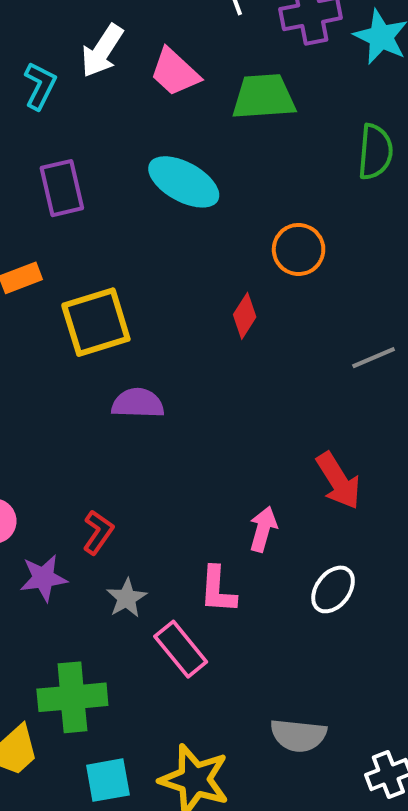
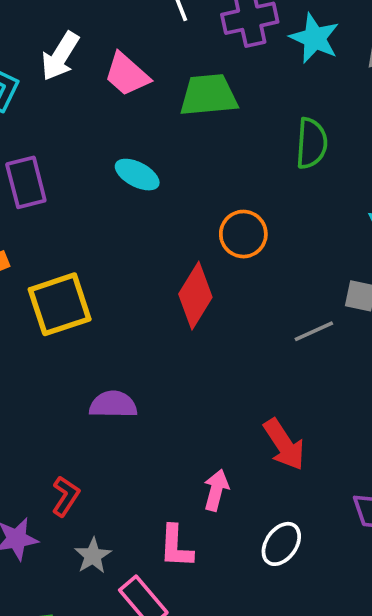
cyan ellipse: (184, 182) -> (137, 175), size x0.7
red diamond: (245, 316) -> (195, 296), size x1.6
purple semicircle: (138, 403) -> (113, 404), moved

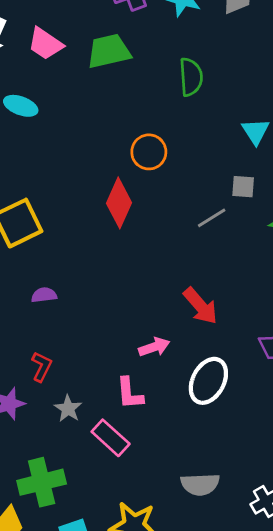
cyan ellipse: (137, 175) -> (21, 106), moved
purple semicircle: (113, 404) -> (44, 295), moved, size x0.7
pink arrow: (216, 490) -> (154, 347), turned 64
white ellipse: (281, 544) -> (208, 381), size x1.4

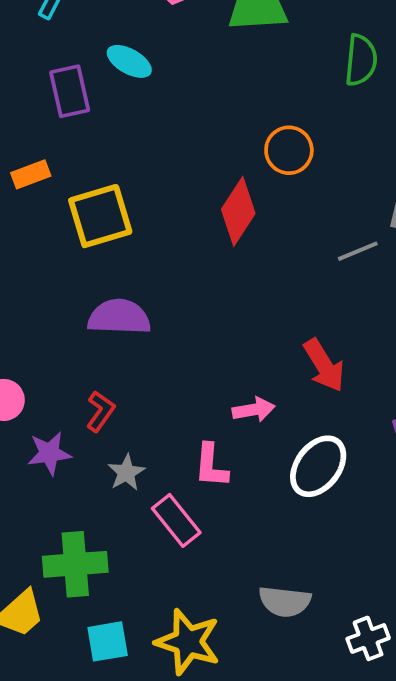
purple semicircle: (44, 295) -> (119, 317), size x1.8

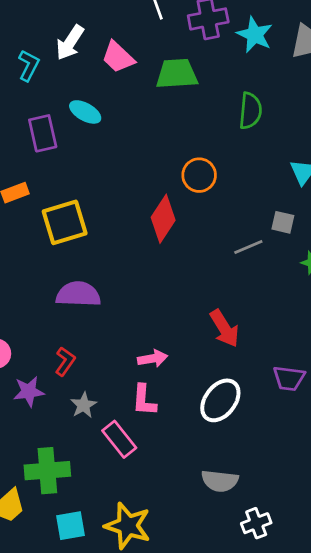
pink arrow: (254, 410) -> (153, 358), moved
gray semicircle: (285, 601) -> (220, 481), moved

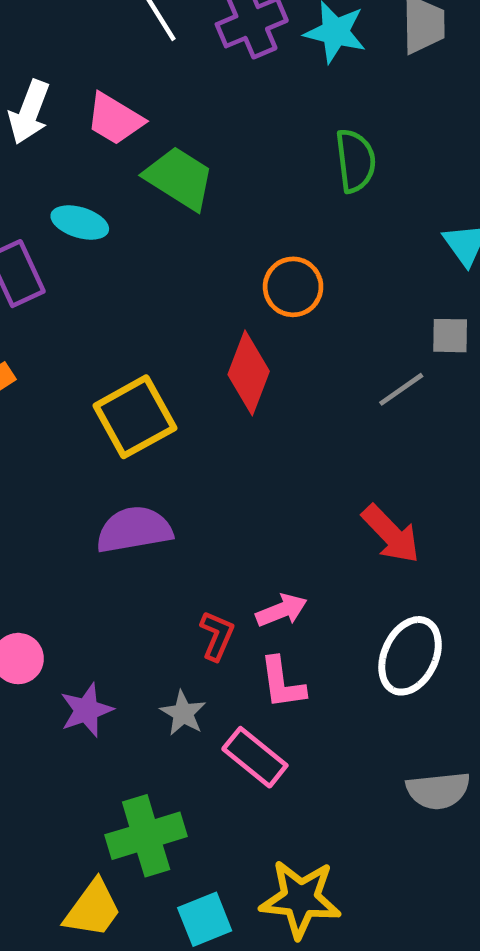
green trapezoid: (177, 74) -> (179, 178), moved, turned 48
yellow square: (65, 222) -> (135, 417), moved
red L-shape: (65, 361) -> (217, 636), moved

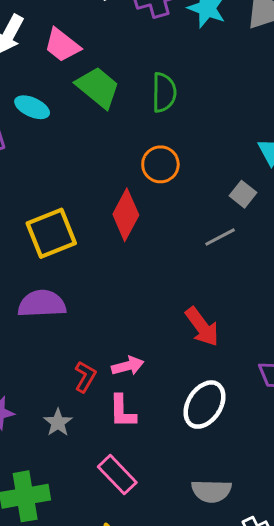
green semicircle: (355, 161) -> (164, 92), moved
gray square: (450, 336) -> (243, 194), moved, turned 30
pink rectangle: (255, 757) -> (117, 475), moved

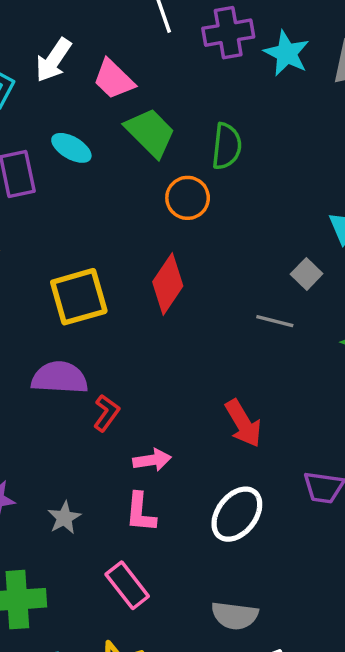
orange circle: (160, 164) -> (188, 198), moved
gray line: (220, 237) -> (275, 321), turned 36
red L-shape: (85, 377) -> (106, 413), moved

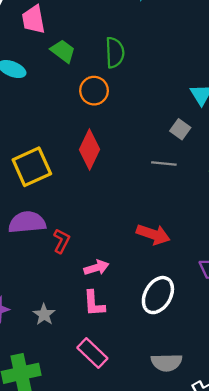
pink trapezoid: (114, 79) -> (33, 19), turned 44
green trapezoid: (150, 133) -> (63, 51), size x0.7
red arrow: (243, 423) -> (153, 234), turned -32

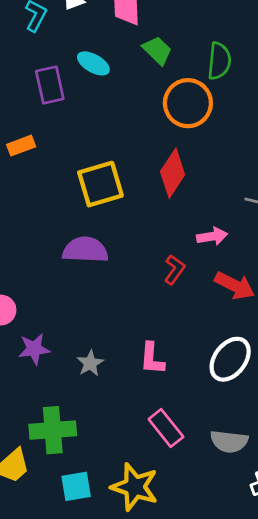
orange circle: (94, 91) -> (188, 103), size x1.4
red L-shape: (62, 241) -> (175, 270), moved
pink arrow: (96, 268) -> (212, 236), moved
pink rectangle: (92, 353) -> (166, 428), moved

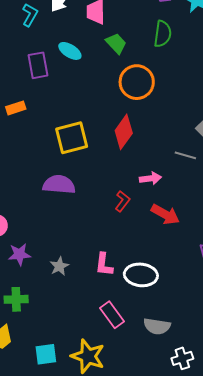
green semicircle: (219, 61) -> (163, 34), moved
white ellipse: (230, 359) -> (141, 275), moved, turned 56
green cross: (53, 430) -> (16, 299), moved, size x0.7

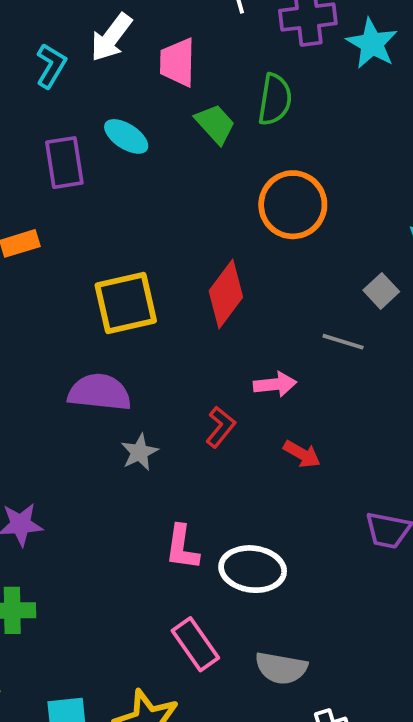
green semicircle: (163, 34) -> (275, 99), moved
orange circle: (137, 82) -> (293, 205), moved
red arrow: (165, 214) -> (302, 454), size x0.7
gray star: (59, 266) -> (139, 452), moved

